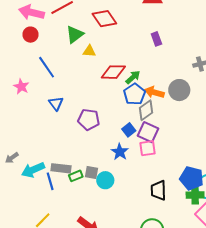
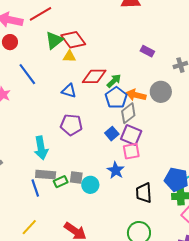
red diamond: (104, 19) -> (73, 40), moved
purple rectangle: (156, 39) -> (147, 51), moved, turned -40
blue triangle: (56, 103) -> (69, 91), moved, turned -35
blue star: (120, 152) -> (116, 170), moved
cyan arrow: (33, 170) -> (41, 148), moved, turned -75

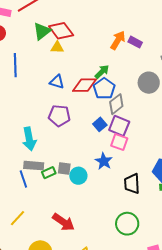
blue line: (27, 74) -> (15, 65), turned 35
red diamond: (94, 76) -> (84, 85), moved
orange arrow: (136, 95) -> (118, 40), moved, turned 108
pink square: (131, 151) -> (119, 142), turned 30

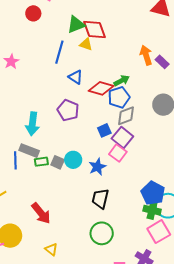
orange arrow: (118, 40) -> (146, 55), turned -66
blue line: (15, 65) -> (59, 52), moved
cyan circle: (78, 176) -> (73, 160), moved
black trapezoid: (132, 184) -> (100, 199), moved

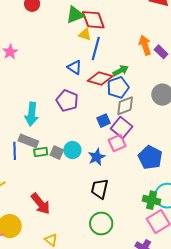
blue line: (59, 52) -> (96, 48), moved
pink square: (118, 153) -> (117, 143), turned 30
blue pentagon: (153, 193) -> (150, 157), moved

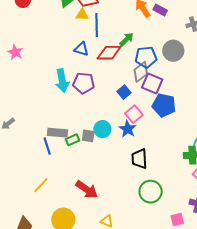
blue pentagon: (118, 87) -> (146, 57), moved, turned 30
cyan arrow: (32, 114) -> (62, 81), moved
purple square: (122, 128) -> (152, 84), moved
pink square: (117, 143) -> (134, 114), moved
blue pentagon: (150, 157) -> (164, 105), moved

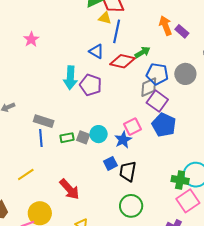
blue square: (124, 92) -> (110, 163), moved
gray rectangle: (58, 133) -> (44, 121), moved

